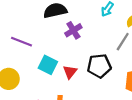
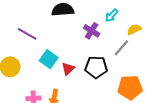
purple cross: (73, 30) -> (92, 31), moved, turned -35

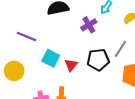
purple cross: (92, 31) -> (89, 25), turned 35
gray line: (121, 48) -> (121, 49), moved

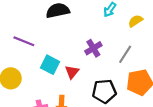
purple cross: (89, 25) -> (93, 48), moved
black pentagon: (98, 60) -> (104, 91), moved

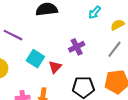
gray line: (125, 54) -> (114, 49), moved

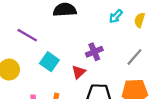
yellow semicircle: (117, 25) -> (140, 20), moved, turned -48
red triangle: (55, 67) -> (79, 72), moved

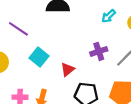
purple cross: (94, 52) -> (99, 51), moved

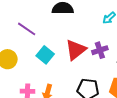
red triangle: (68, 70) -> (76, 50), moved, size x1.6

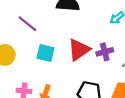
cyan square: (45, 55) -> (46, 53), turned -30

